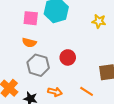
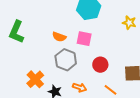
pink square: (31, 18) -> (84, 39), moved
red circle: (68, 57) -> (100, 65), moved

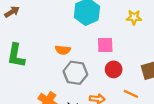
pink square: (84, 39) -> (105, 45), moved

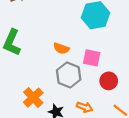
pink square: (105, 45) -> (92, 58), moved

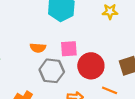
red circle: (109, 81) -> (91, 66), size x1.5

